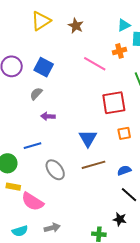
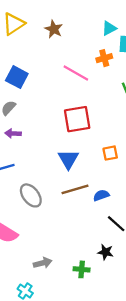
red square: (114, 103) -> (77, 119), moved
purple arrow: (48, 116) -> (13, 133), moved
blue semicircle: (124, 170) -> (101, 195), moved
gray arrow: (52, 228) -> (43, 263), moved

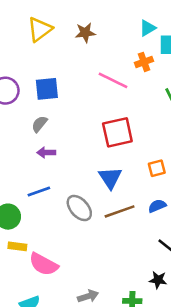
brown star: (54, 29) -> (85, 33), turned -30
blue square: (17, 77) -> (47, 89), turned -30
gray ellipse: (31, 195) -> (79, 208), moved
blue semicircle: (101, 195) -> (157, 206), moved

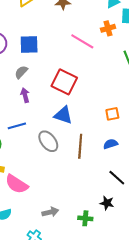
red square: (117, 132) -> (64, 82), moved, turned 35
purple arrow: (46, 153) -> (25, 95), turned 72
blue triangle: (110, 178) -> (63, 115), moved, turned -42
brown line: (120, 211) -> (80, 146), turned -70

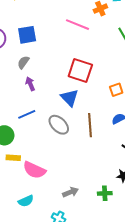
red square: (64, 82) -> (80, 71), moved
blue triangle: (63, 115) -> (70, 98), turned 36

